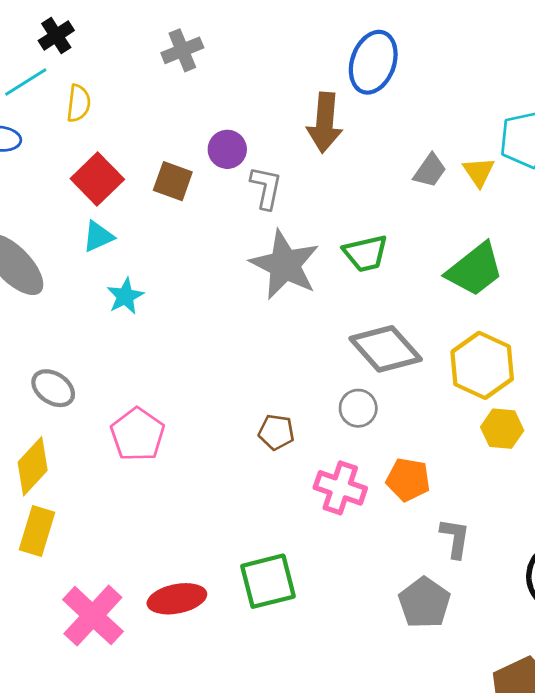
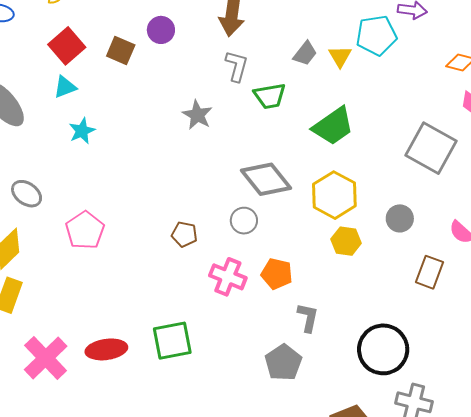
gray L-shape: (266, 188) -> (237, 66), moved
green trapezoid: (366, 253) -> (270, 96), moved
gray star: (285, 265) -> (197, 115), size x0.6

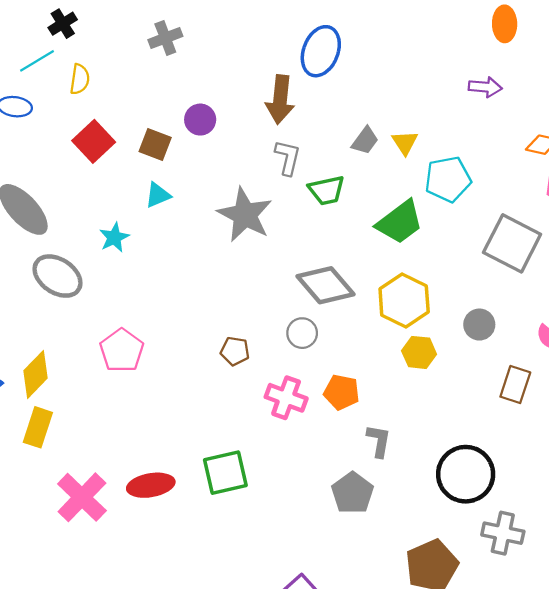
cyan pentagon: (376, 35) -> (448, 179), moved
cyan triangle: (65, 87) -> (158, 195), moved
gray star: (197, 115) -> (245, 215), size x1.6
gray ellipse: (27, 194) -> (58, 276), moved, size x1.4

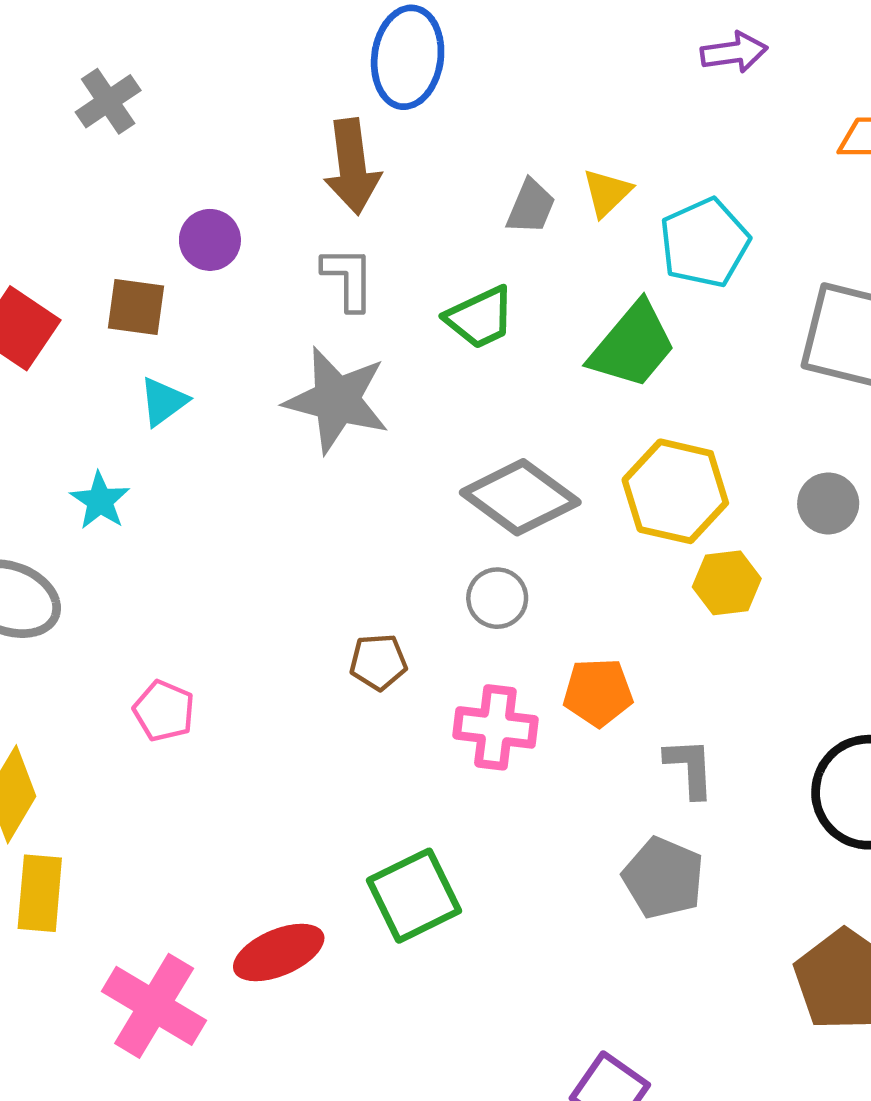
yellow triangle: (405, 143) -> (607, 193), turned 32
gray L-shape: (288, 158) -> (348, 278), moved
pink pentagon: (122, 350) -> (164, 711), size x0.7

